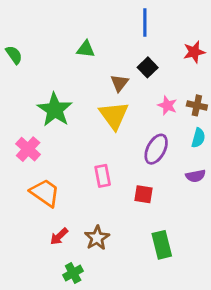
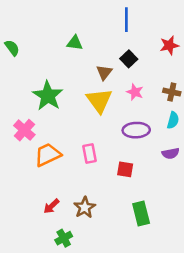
pink star: (167, 105) -> (135, 92), moved
purple ellipse: (156, 149) -> (136, 130), turned 60
orange trapezoid: (45, 193) -> (48, 155), moved, turned -60

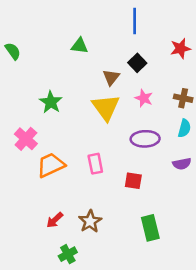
green star: (48, 96) -> (51, 102), size x0.7

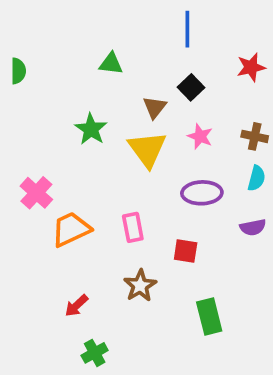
green semicircle: (13, 51) -> (18, 71), turned 36
green star: (51, 102) -> (91, 129), moved
brown star: (90, 221) -> (140, 286), moved

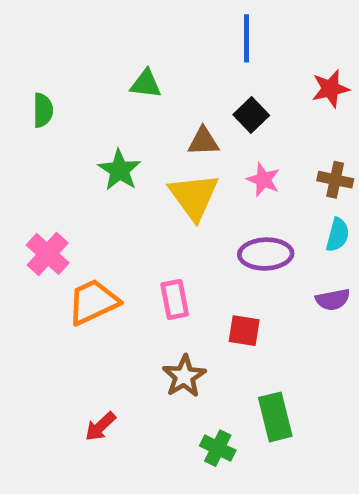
green semicircle: (18, 71) -> (43, 110), moved
brown triangle: (155, 107) -> (203, 141), turned 50
red arrow: (76, 306) -> (100, 427), moved
green cross: (95, 353) -> (218, 448), moved, turned -35

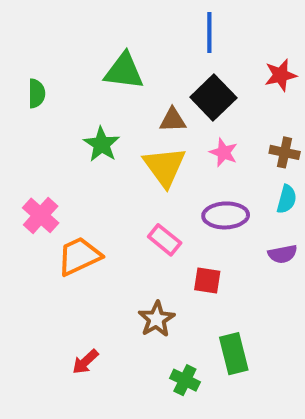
green triangle: (146, 84) -> (124, 71), size x1.5
black square: (251, 115) -> (213, 98), size x1.5
pink rectangle: (175, 300) -> (165, 240), moved, turned -40

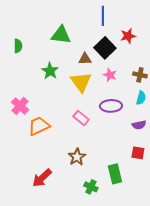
red star: (280, 75) -> (128, 36), moved
red square: (207, 280) -> (138, 153), moved
red arrow: (85, 362) -> (42, 178), size x1.5

